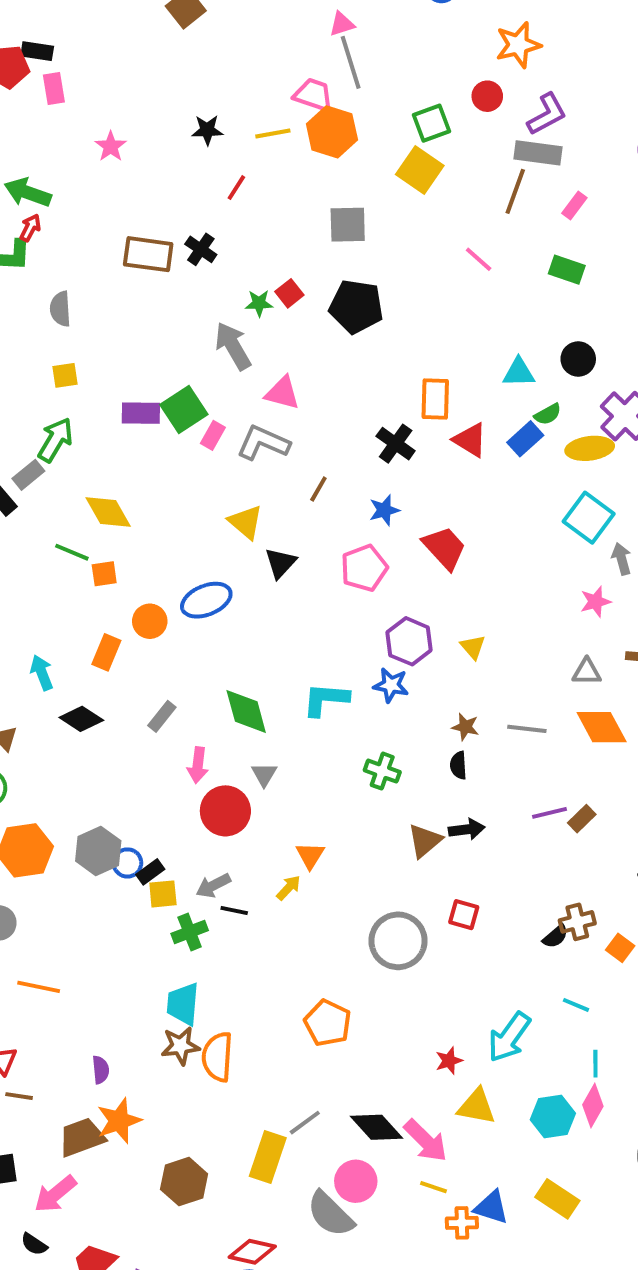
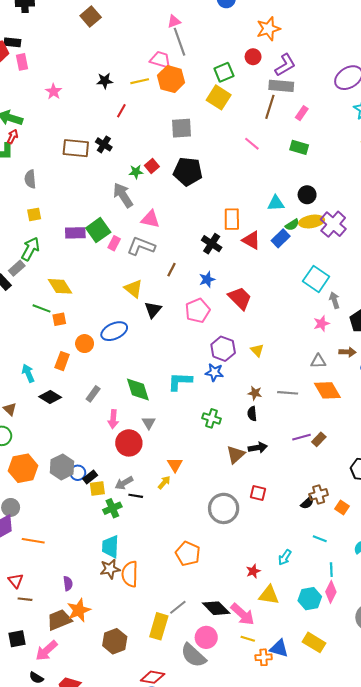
yellow ellipse: (590, 448) -> (312, 221), moved
cyan arrow: (509, 1037) -> (285, 557), size x0.6

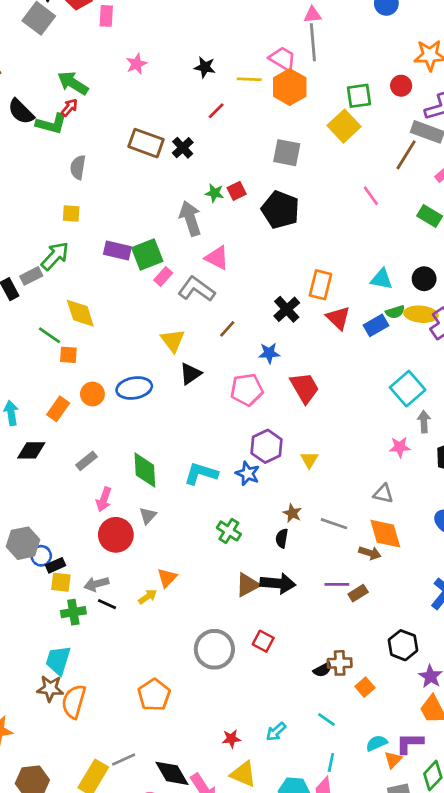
brown arrow: (347, 352) -> (370, 553), moved
black diamond: (50, 397) -> (31, 450), turned -45
black arrow: (258, 448) -> (278, 583), size x1.4

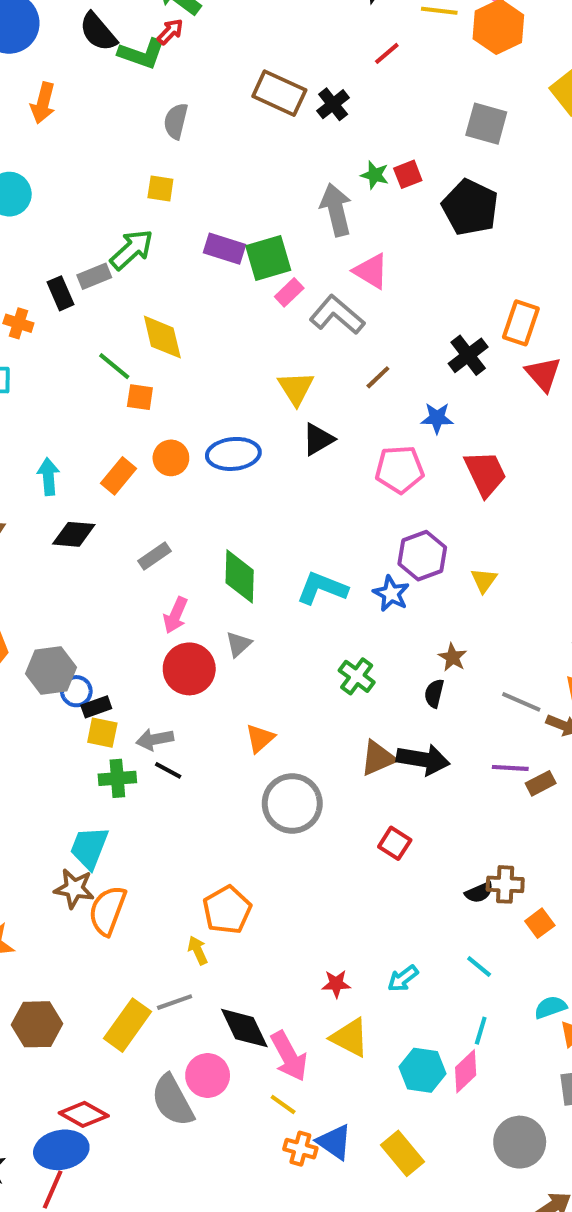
gray line: (334, 524) -> (521, 702), moved
yellow arrow: (148, 597) -> (198, 950), moved, turned -84
gray circle: (214, 649) -> (292, 803), moved

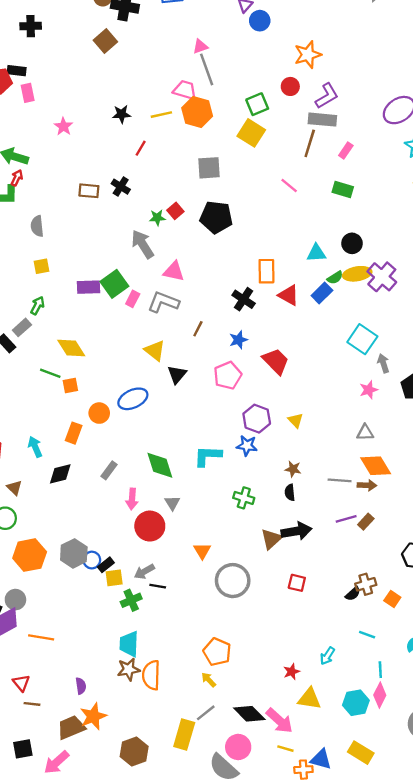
brown rectangle: (279, 93) -> (89, 191), size x0.7
green arrow: (132, 250) -> (37, 306), size x0.7

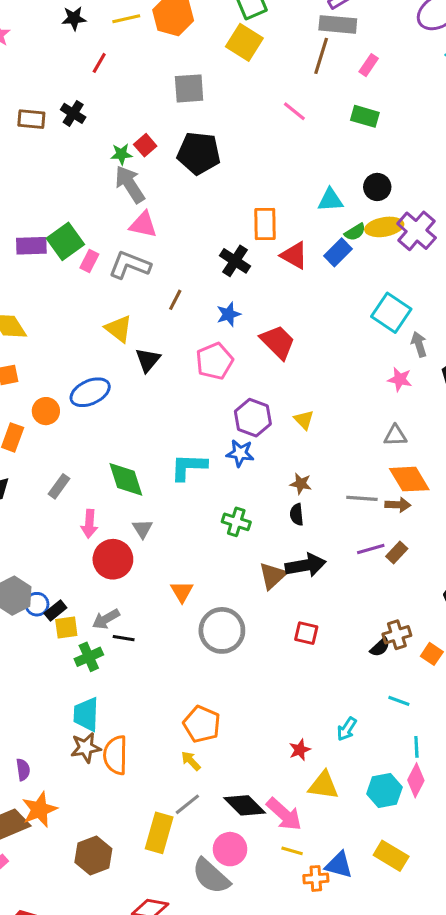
gray arrow: (143, 244) -> (130, 184), moved
pink star: (369, 390) -> (400, 379), turned 30

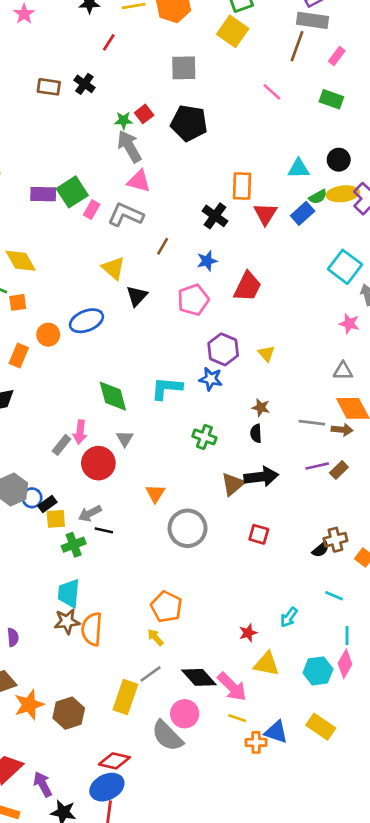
red triangle: (294, 255) -> (265, 214), turned 30
red trapezoid: (278, 342) -> (247, 287), turned 68
gray rectangle: (59, 486) -> (62, 445), moved
orange star: (39, 810) -> (29, 705), moved

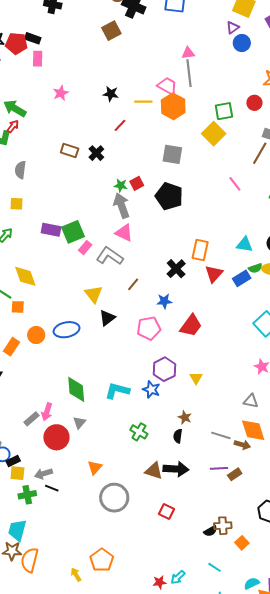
brown triangle: (233, 484) -> (154, 471), turned 48
orange pentagon: (166, 607) -> (102, 560), moved
red star: (248, 633) -> (160, 582), moved

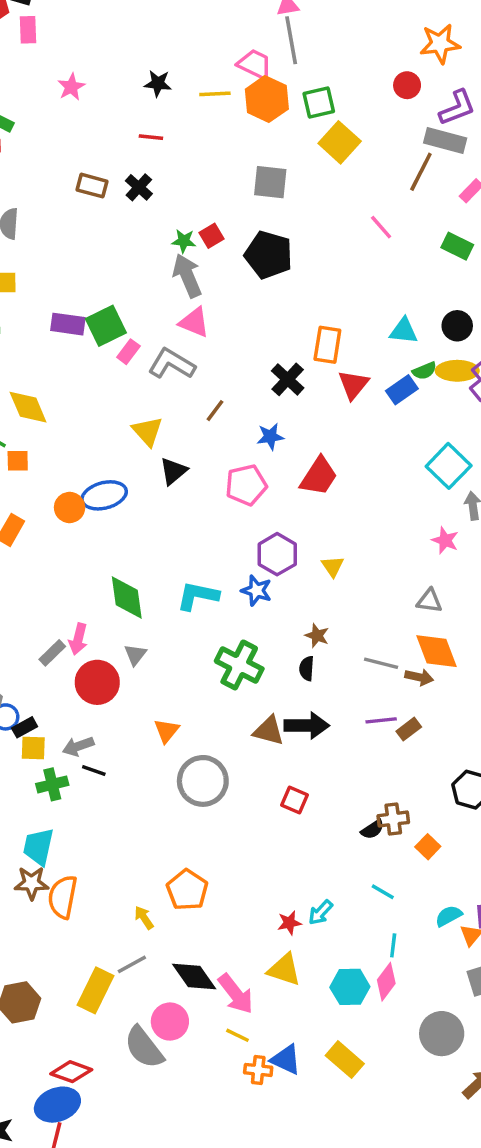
green square: (224, 111) -> (319, 103), moved
red line: (120, 125) -> (151, 137), moved, turned 56
orange circle: (36, 335) -> (70, 507), moved
green cross: (139, 432) -> (239, 665), size x1.5

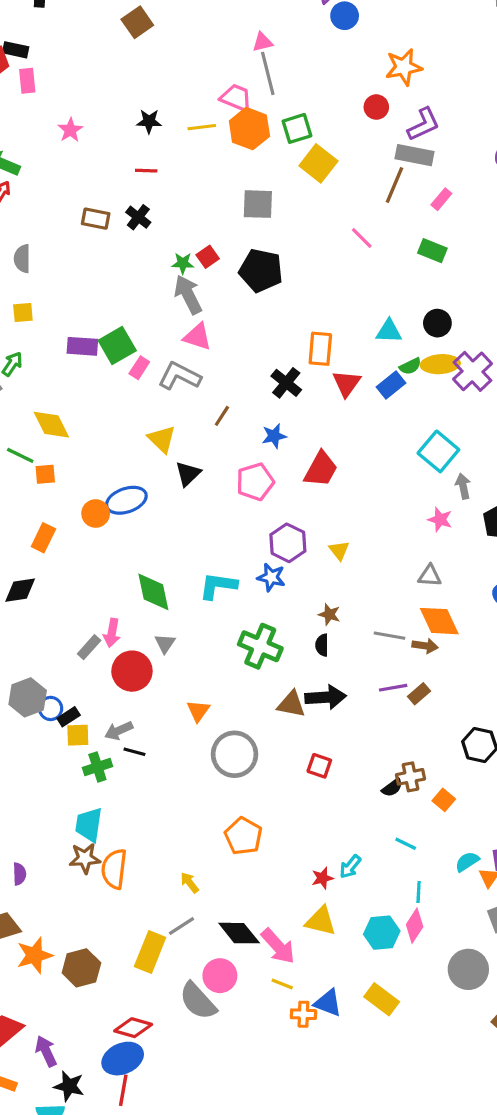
orange pentagon: (187, 890) -> (243, 836), moved

